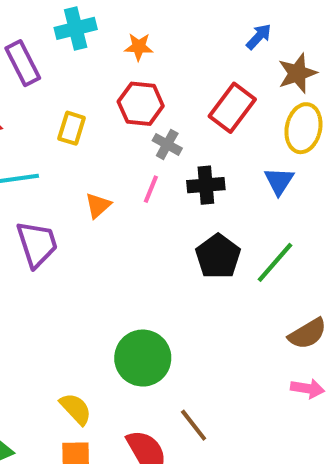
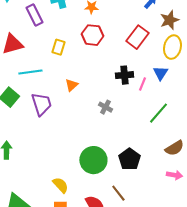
gray cross: (167, 144) -> (105, 107), moved
pink line: (151, 189) -> (142, 84), moved
black pentagon: (218, 256) -> (129, 159), moved

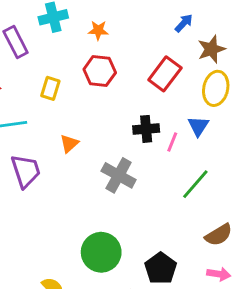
gray cross: (105, 107) -> (119, 175), size x1.6
black pentagon: (129, 159) -> (161, 268), moved

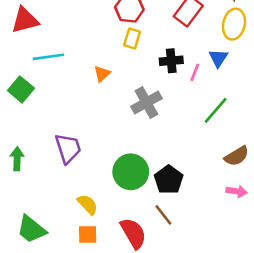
yellow rectangle: (50, 88) -> (132, 38), moved
purple trapezoid: (26, 171) -> (68, 148), moved
gray cross: (119, 175) -> (146, 103), turned 32
black pentagon: (161, 268) -> (169, 180), moved

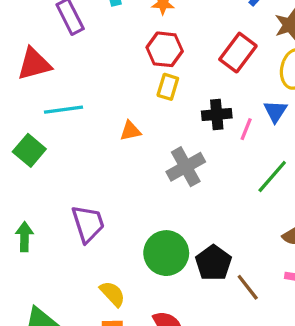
orange triangle: (102, 74) -> (130, 131), turned 30
brown line: (163, 215) -> (248, 287), moved

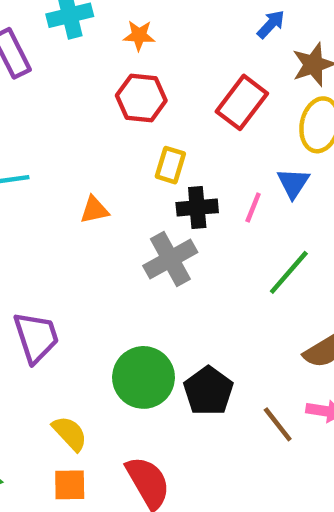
yellow rectangle: (168, 87) -> (170, 165), moved
black cross: (217, 115) -> (197, 208), moved
brown line: (248, 287) -> (278, 424), moved

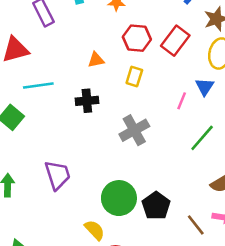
red hexagon: (141, 98) -> (137, 38), moved
black cross: (197, 208) -> (87, 101), moved
orange triangle: (94, 210) -> (96, 60), moved
yellow semicircle: (70, 433) -> (95, 230), moved

